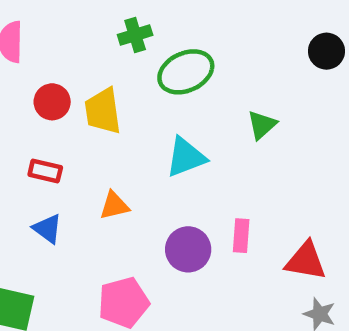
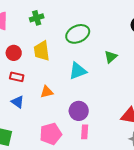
green cross: (135, 35) -> (37, 18), moved
red circle: (52, 102) -> (14, 53), moved
pink rectangle: (241, 236) -> (85, 132), moved

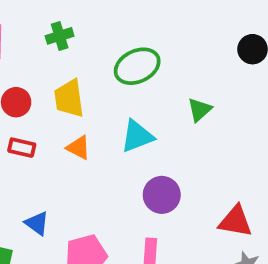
orange triangle: (47, 92) -> (78, 148), moved, turned 40
blue triangle: (18, 102) -> (37, 223), moved
purple circle: (79, 111) -> (162, 195), moved

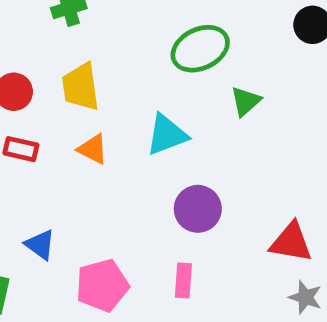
green ellipse: (137, 66) -> (200, 49), moved

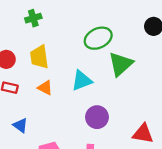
green triangle: (246, 101) -> (121, 64), size x1.6
blue triangle: (40, 245) -> (20, 125), moved

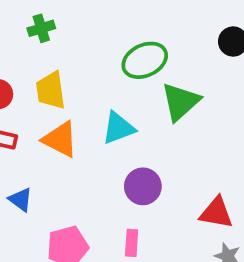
orange triangle: (45, 88) -> (60, 139), size x1.5

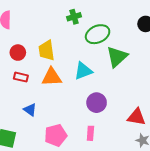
green cross: (41, 28) -> (74, 17), moved
orange triangle: (60, 139) -> (52, 77), turned -30

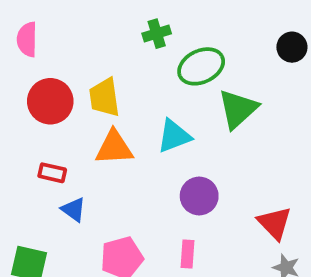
red circle: (18, 53) -> (50, 101), size x1.5
red rectangle: (21, 77) -> (52, 173), moved
red triangle: (136, 117) -> (275, 223), turned 36

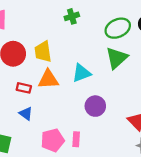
green ellipse: (201, 66) -> (118, 28), moved
red rectangle: (52, 173) -> (24, 88), moved
pink rectangle: (188, 254) -> (76, 139), moved

